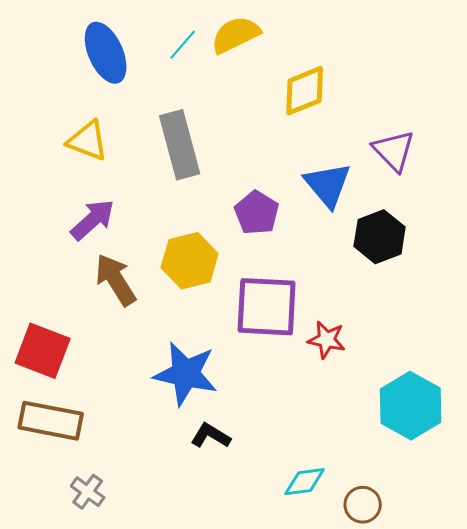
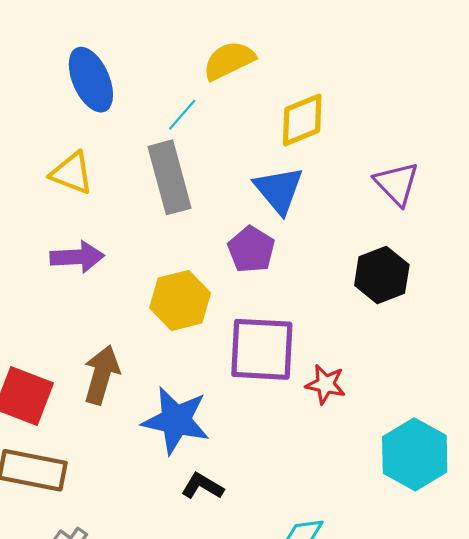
cyan line: (183, 45) -> (182, 115), moved
blue triangle: (328, 185) -> (279, 190), moved
purple arrow: (93, 220) -> (77, 257), turned 39
brown arrow: (116, 280) -> (102, 375), moved, turned 48

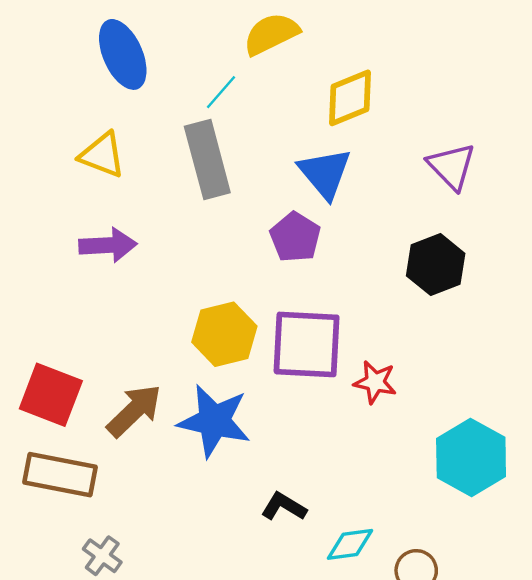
yellow hexagon: (180, 300) -> (224, 334), moved
brown arrow: (102, 375) -> (134, 411), moved, turned 30
black L-shape: (202, 486) -> (284, 507), moved

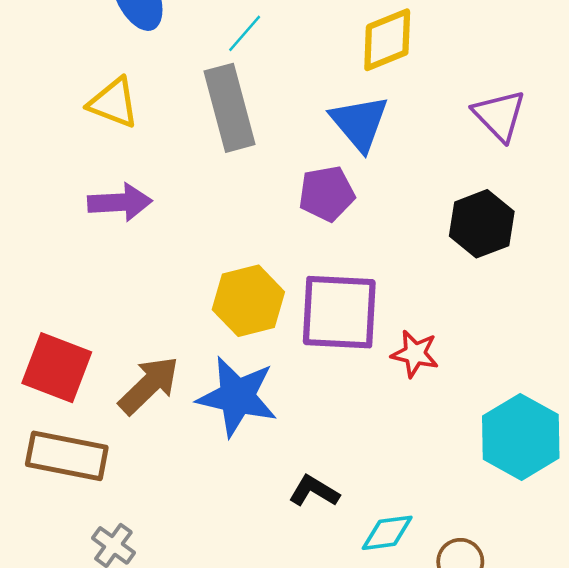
purple pentagon: (295, 237) -> (327, 194), turned 30

